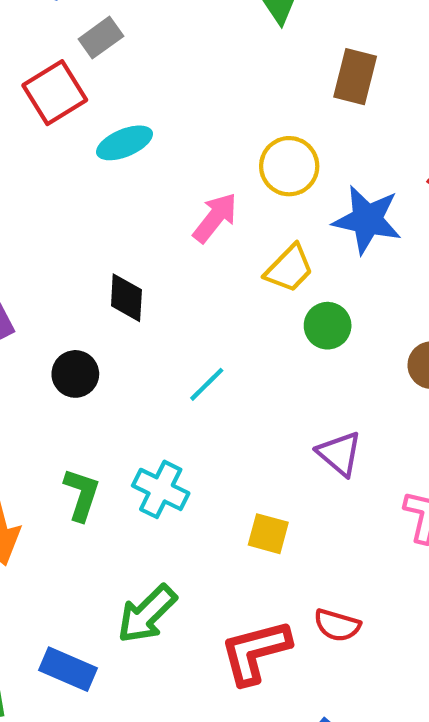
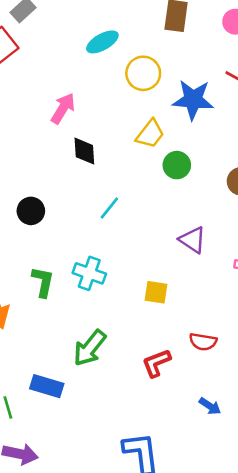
cyan ellipse: (125, 143) -> (102, 42), moved
pink arrow: (215, 218) -> (63, 108), moved
black diamond: (126, 298) -> (84, 151), moved
red L-shape: (255, 652) -> (156, 363), size x0.7

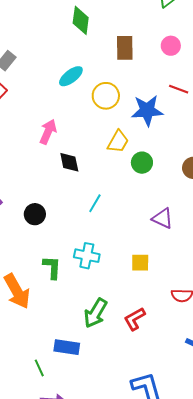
red L-shape: (156, 363) -> (135, 319), moved

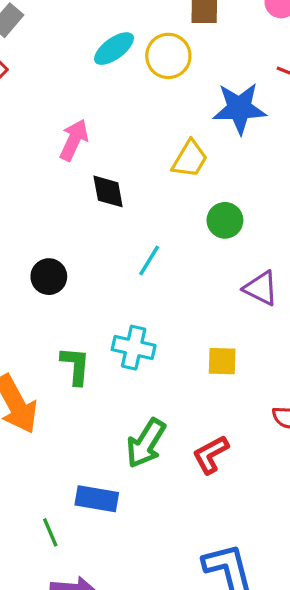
yellow circle: (106, 96) -> (168, 56), moved
green circle: (142, 163) -> (225, 220), moved

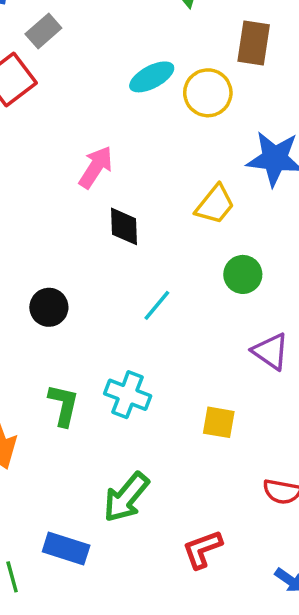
red L-shape: (211, 454) -> (202, 549), moved

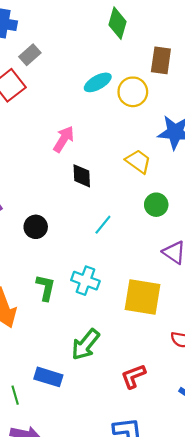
yellow trapezoid: (215, 205) -> (138, 161), turned -92
yellow square: (219, 422) -> (142, 297), size x1.8

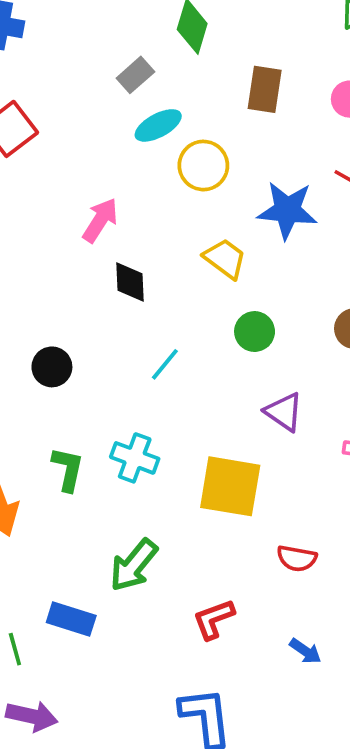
gray rectangle: (30, 55) -> (135, 75), moved
yellow circle: (133, 92) -> (203, 166), moved

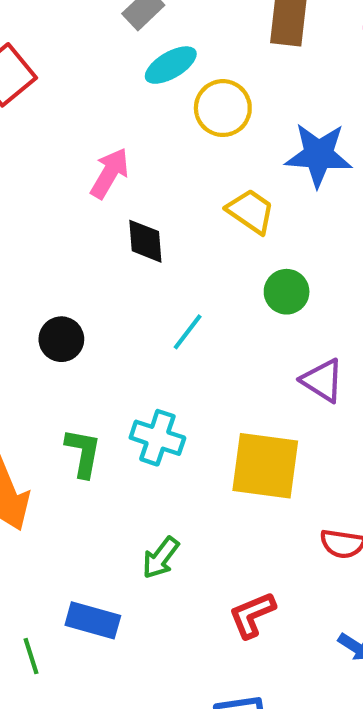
green arrow: (134, 565) -> (161, 558), size x0.7

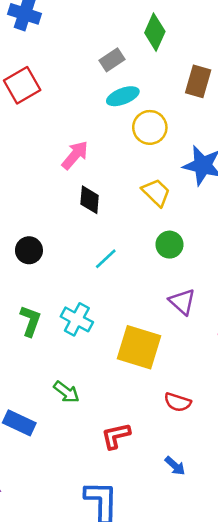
green arrow: (161, 558) -> (66, 392), turned -100

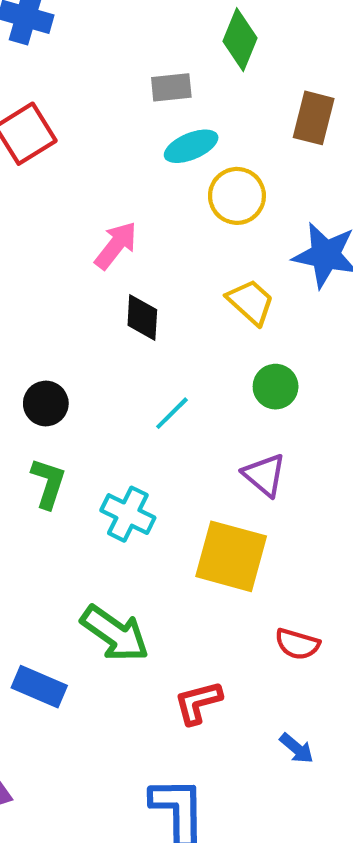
gray rectangle: (112, 60) -> (171, 87), turned 30
purple triangle: (182, 302) -> (264, 475), moved
green L-shape: (30, 321) -> (48, 483), moved
green arrow: (66, 392) -> (115, 634), size x1.6

